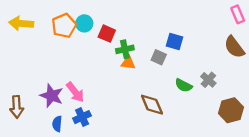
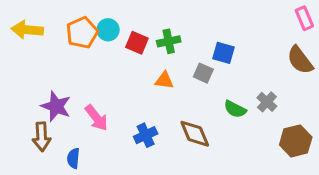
green cross: (125, 49) -> (169, 41), moved
purple star: (52, 96) -> (56, 106), moved
brown arrow: (17, 107) -> (42, 137), moved
blue cross: (82, 117) -> (146, 135), moved

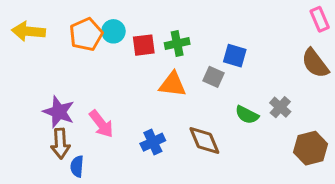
red square: (137, 43) -> (144, 45), turned -30
orange triangle: (164, 80) -> (173, 84), size x1.4
brown arrow: (42, 137) -> (60, 144), moved

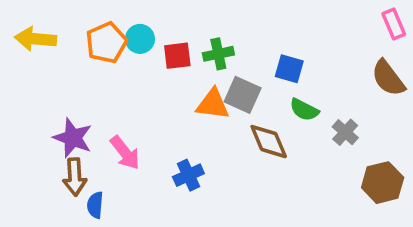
gray square: (214, 77) -> (243, 95), moved, size x1.4
green semicircle: (247, 115) -> (304, 110), moved
brown diamond: (204, 141) -> (269, 142), moved

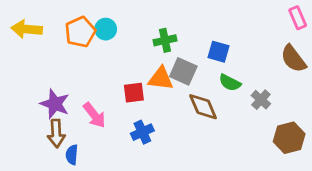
red square: (177, 56) -> (134, 93), moved

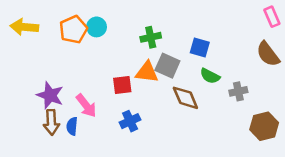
gray cross: (261, 100) -> (238, 91), turned 36
blue semicircle: (72, 155) -> (72, 126), moved

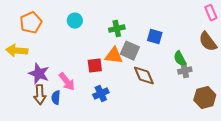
yellow arrow: (24, 27) -> (17, 51), moved
orange pentagon: (73, 30) -> (31, 23), moved
green semicircle: (210, 76) -> (180, 59), moved, turned 35

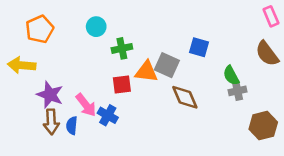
green cross: (117, 29) -> (122, 48), moved
blue cross: (101, 94) -> (108, 115), moved, turned -35

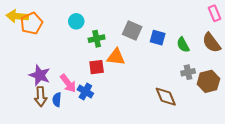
yellow arrow: (22, 65) -> (17, 16), moved
gray square: (167, 65) -> (132, 31), moved
green semicircle: (231, 75) -> (183, 45), moved
brown diamond: (185, 97) -> (166, 97), moved
brown hexagon: (263, 126) -> (208, 81), moved

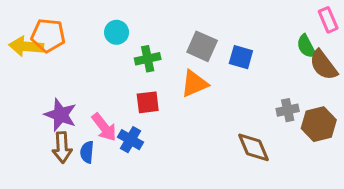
yellow arrow: (17, 16) -> (26, 46), moved
orange pentagon: (32, 23) -> (48, 35), turned 30
green semicircle: (183, 45) -> (306, 46), moved
orange triangle: (116, 57) -> (194, 84), moved, turned -30

